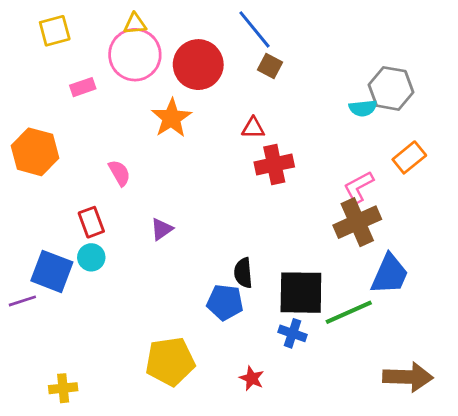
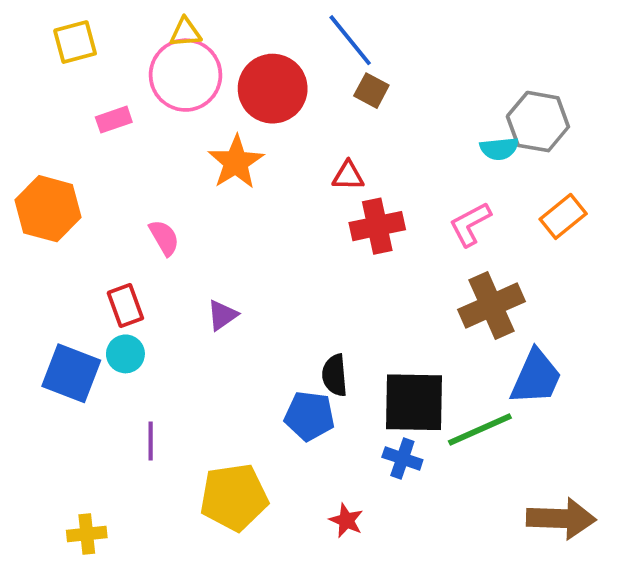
pink L-shape: (359, 187) -> (470, 224), moved
purple line: (22, 301) -> (151, 441), moved, turned -72

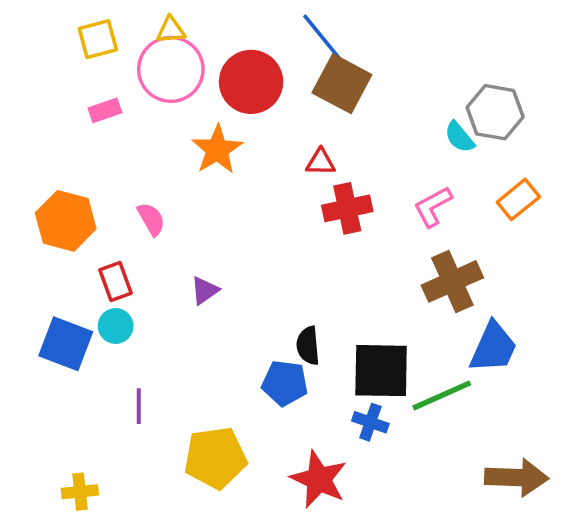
yellow square: (75, 42) -> (98, 39), moved
brown square: (371, 91) -> (342, 84), size x1.8
cyan semicircle: (499, 149) -> (460, 137), turned 56
orange hexagon: (48, 209) -> (66, 221), moved
red star: (346, 520) -> (319, 479), size x1.8

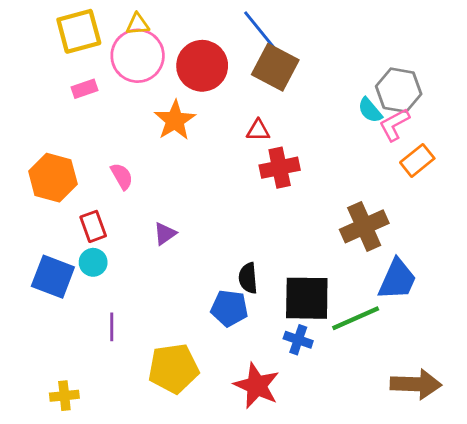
yellow square: (98, 39) -> (79, 31), size x1.4
pink L-shape: (433, 207) -> (394, 125), moved

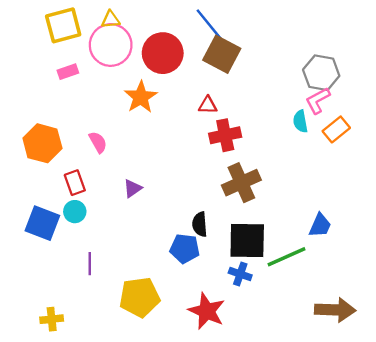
cyan semicircle: (370, 110) -> (300, 121), moved, turned 30
brown cross: (364, 226) -> (241, 183), moved
blue trapezoid: (397, 280) -> (320, 225), size x0.7

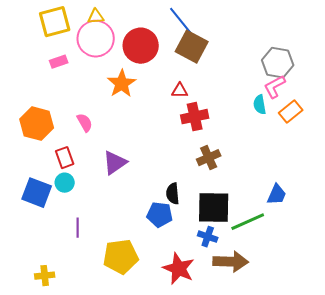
brown cross: (241, 183) -> (209, 158), size x0.7
purple triangle: (133, 188) -> (115, 163), size x1.5
brown arrow: (335, 310) -> (231, 262), moved

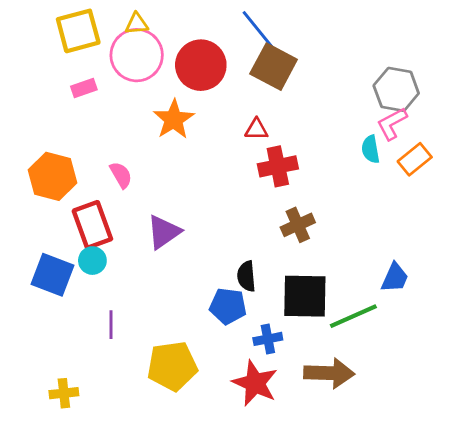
red rectangle: (65, 158) -> (92, 225), size x1.5
blue cross: (208, 237) -> (268, 339), moved, turned -30

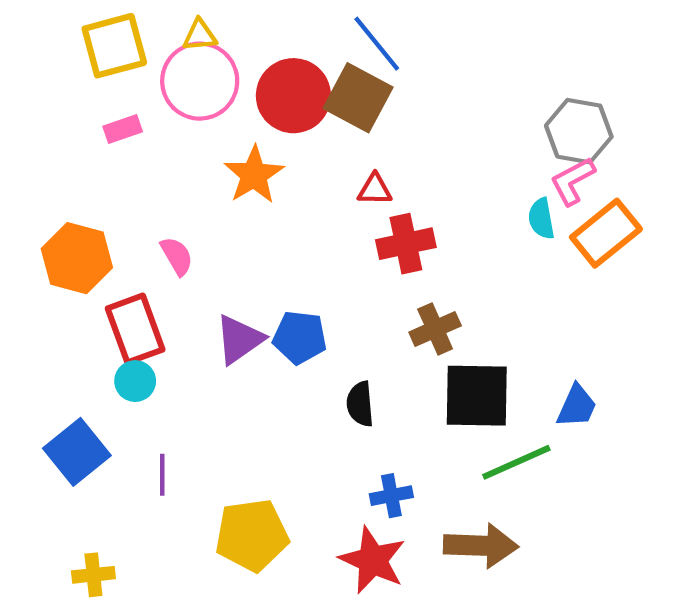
brown square: (274, 67) -> (358, 98), moved
orange rectangle: (415, 159) -> (606, 233), size x1.4
blue square: (52, 275) -> (77, 452), moved, turned 30
black square: (305, 296) -> (477, 396), moved
blue pentagon: (228, 306) -> (300, 337), moved

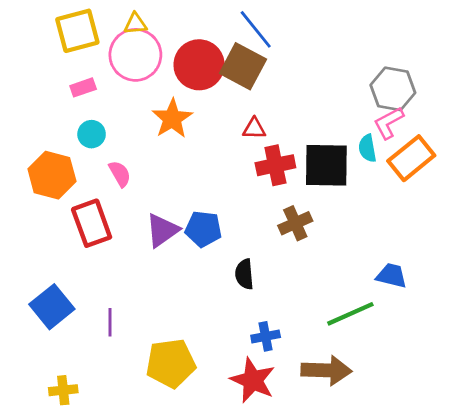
cyan circle: (135, 381) -> (92, 134), moved
black square: (477, 396) -> (326, 165), moved
blue trapezoid: (577, 406) -> (391, 276), turned -100

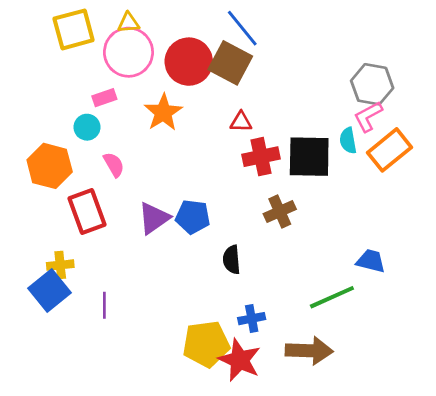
pink rectangle: (83, 87) -> (104, 98), moved
yellow pentagon: (171, 363) -> (206, 344), moved
yellow cross: (63, 390) -> (60, 265), moved

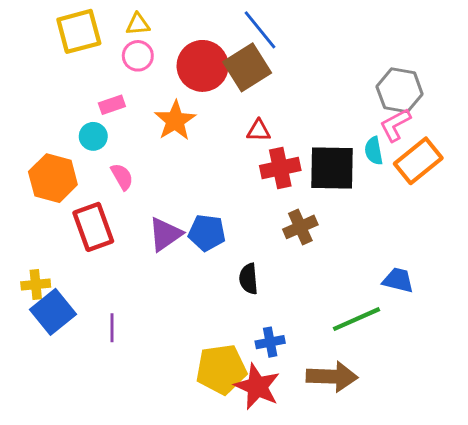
pink circle: (128, 52) -> (138, 56), size x0.6
brown square: (230, 63) -> (247, 67), turned 30
yellow cross: (60, 265) -> (36, 285), moved

